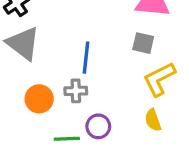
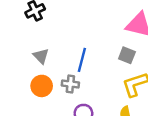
gray triangle: (23, 43) -> (41, 56), moved, size x0.6

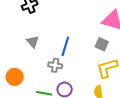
orange circle: (42, 86) -> (15, 77), moved

